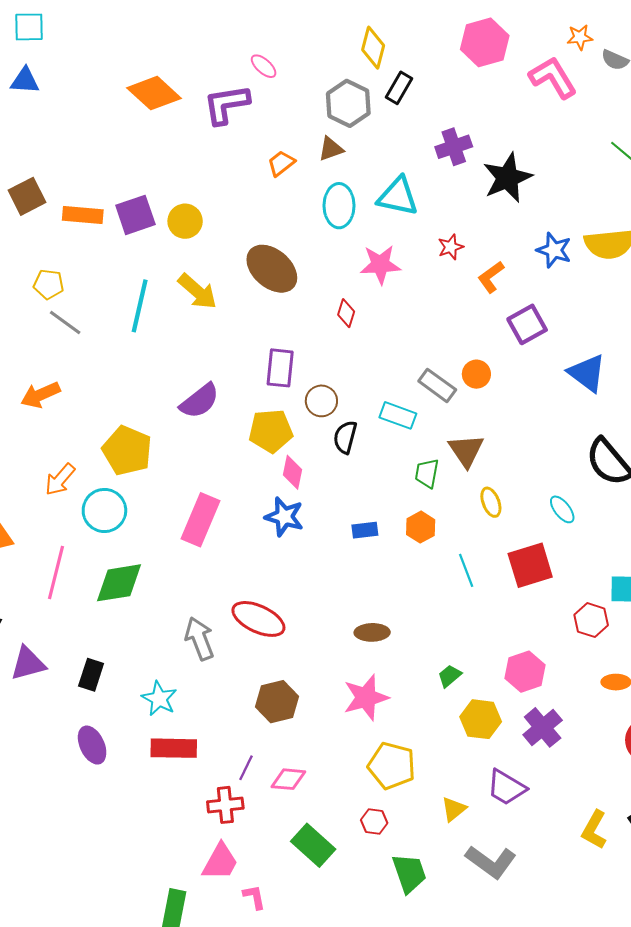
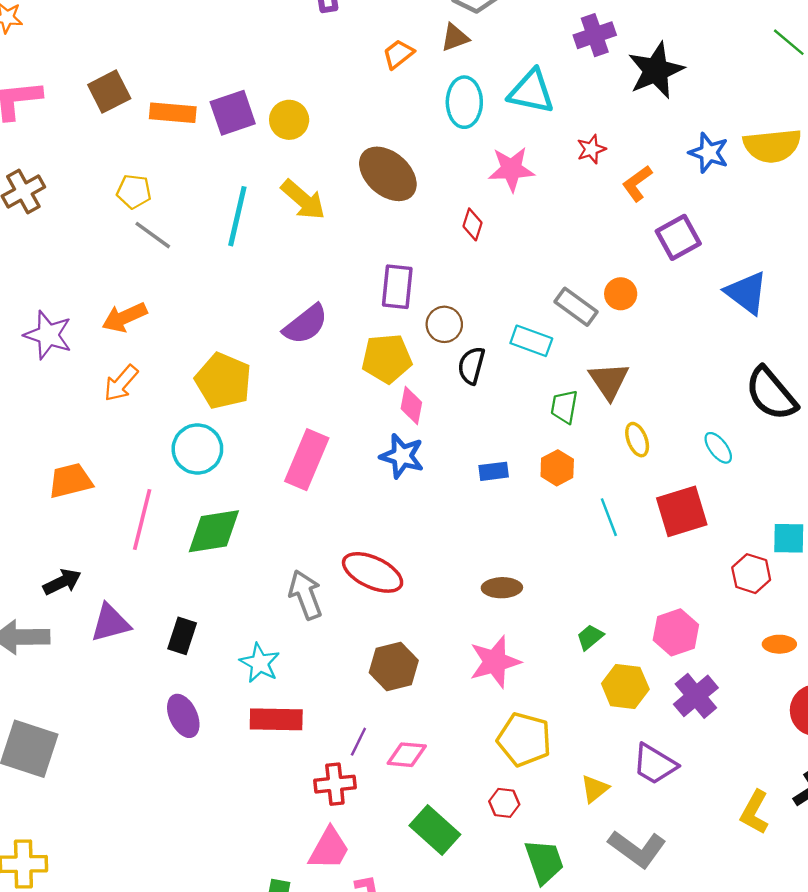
orange arrow: (60, 479) -> (121, 383), moved

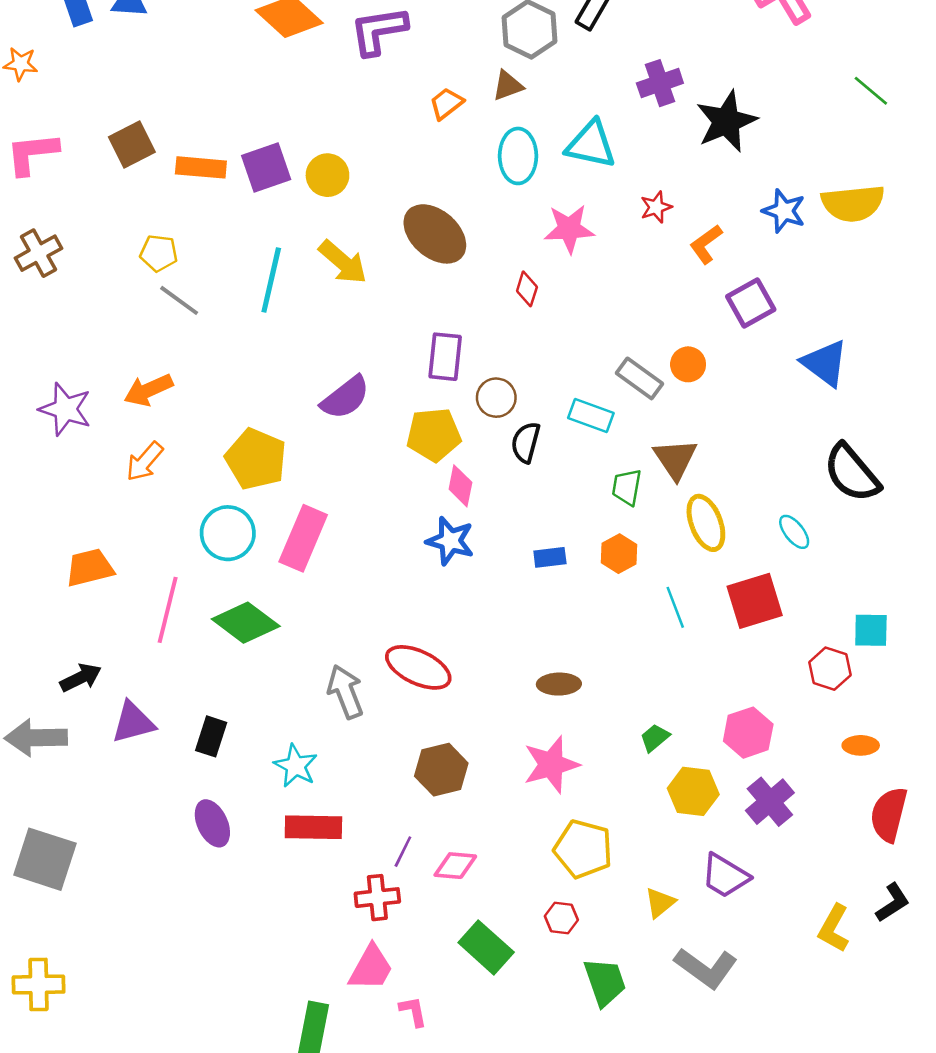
yellow ellipse: (637, 440) -> (706, 523), size x1.5
pink rectangle: (307, 460) -> (303, 538), moved
green diamond: (214, 531) -> (246, 623), turned 46

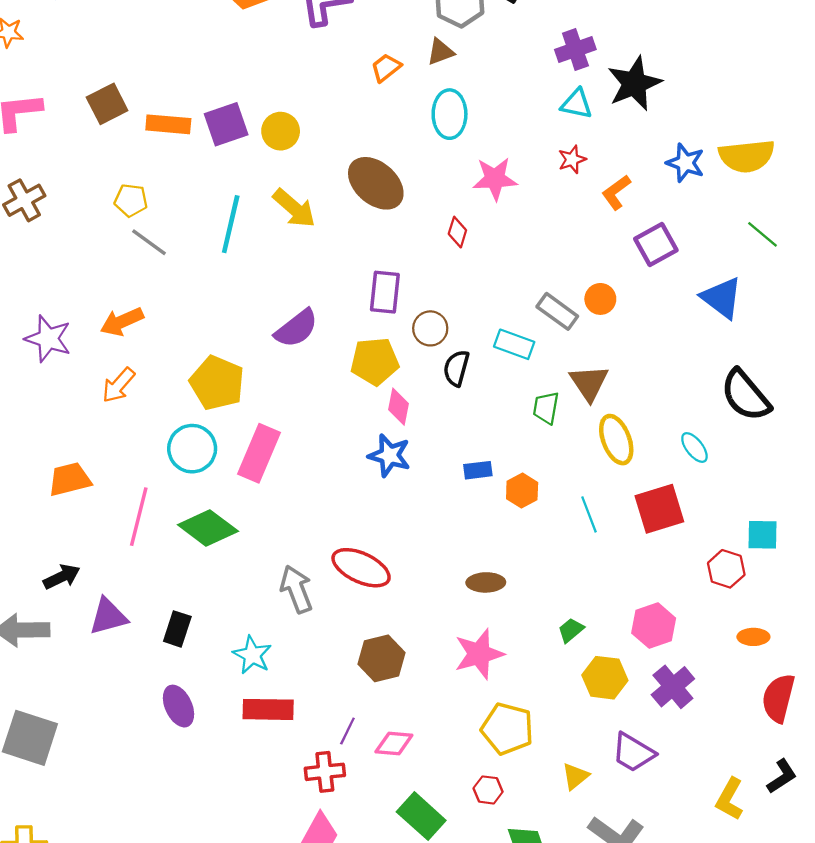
green line: (871, 91) -> (763, 234), moved
cyan triangle: (591, 144) -> (577, 104), moved, size x0.7
orange hexagon: (619, 554) -> (522, 491), moved

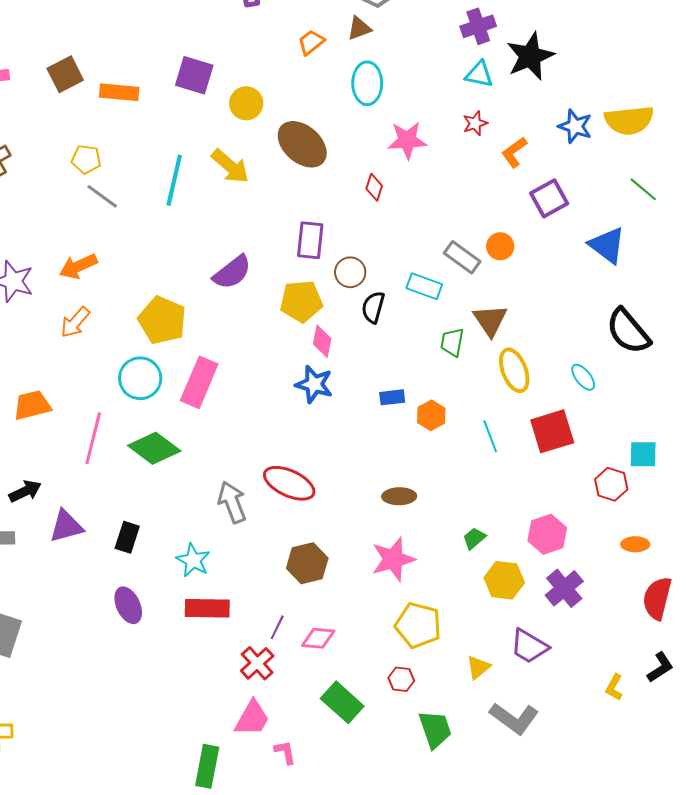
purple square: (226, 124) -> (194, 75), moved, turned 36
yellow circle: (281, 131) -> (246, 103), moved
red cross: (325, 772) -> (257, 663), turned -36
yellow L-shape: (730, 799) -> (614, 687), size x0.7

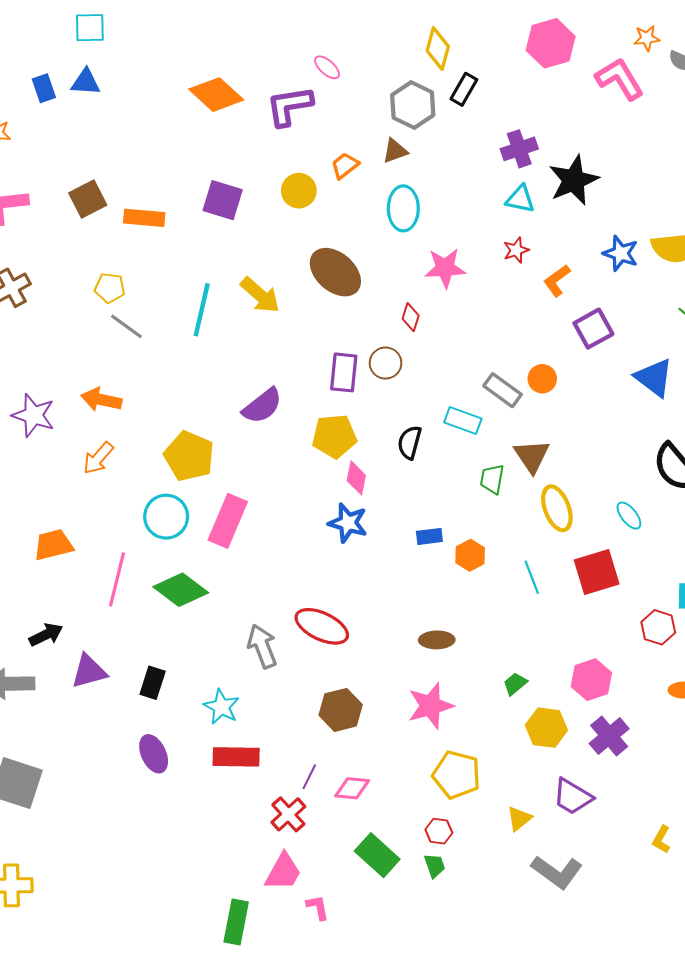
yellow circle: (246, 103) -> (299, 191), moved
orange arrow: (78, 266) -> (101, 400), turned 36
brown circle: (350, 272) -> (386, 363), moved
green trapezoid: (435, 729) -> (435, 866), moved, size x0.6

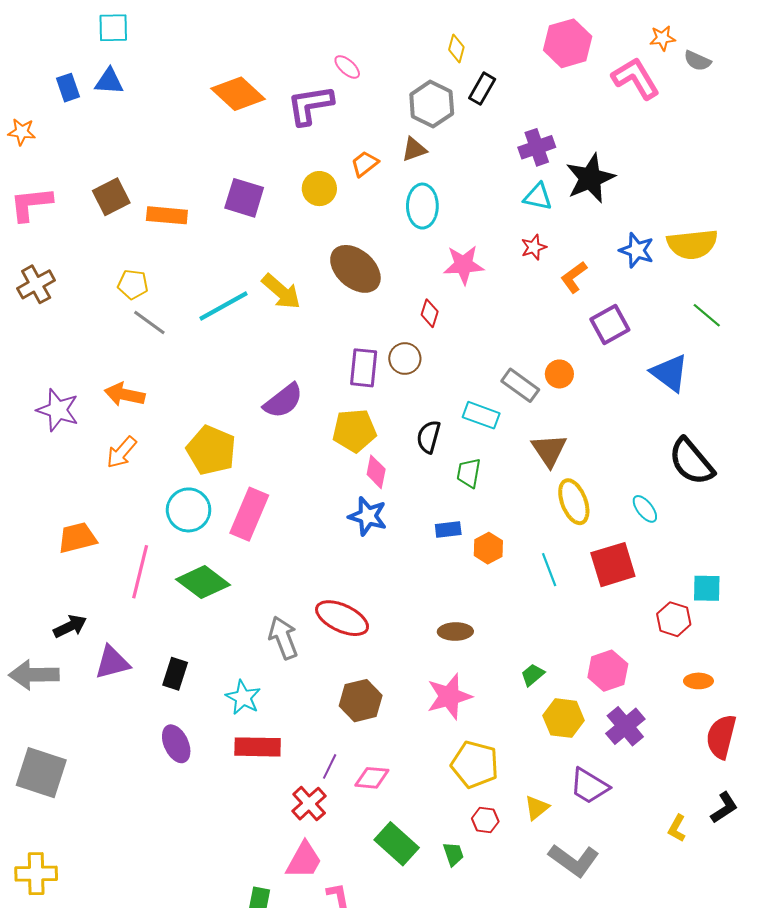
yellow diamond: (438, 49) -> (456, 48), size x0.7
cyan line: (202, 310) -> (224, 306), turned 48
green trapezoid: (492, 479) -> (469, 473), moved
red hexagon: (439, 831) -> (485, 820), moved

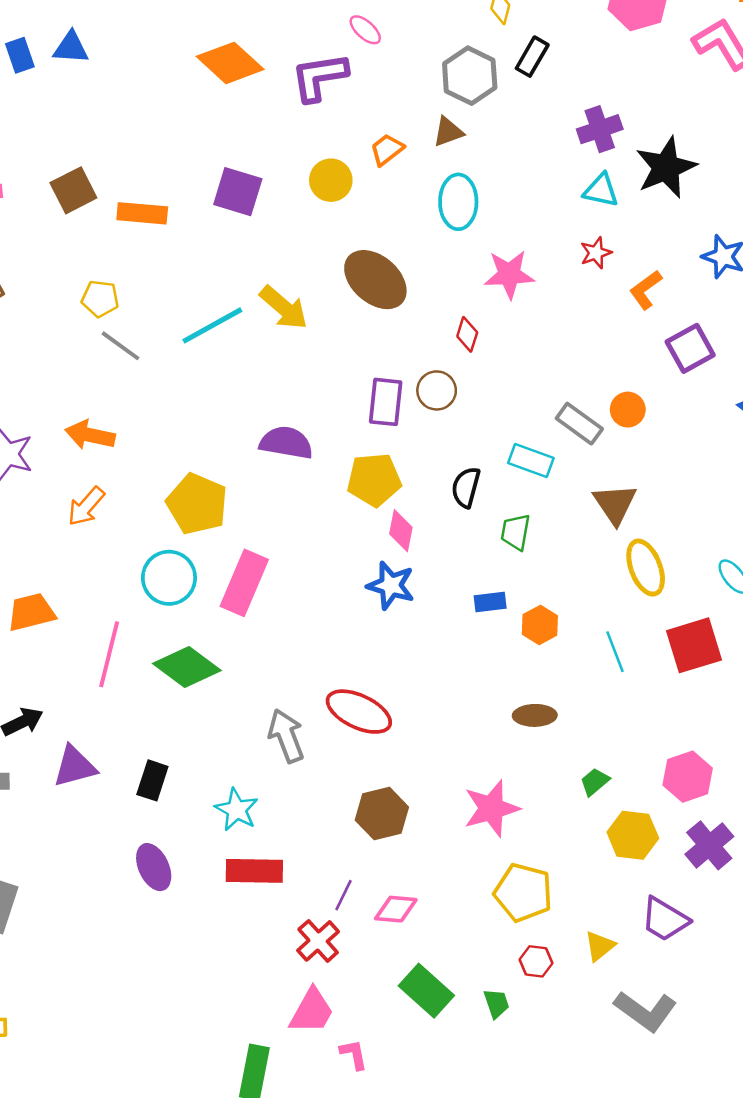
purple semicircle: (283, 401) -> (286, 443), turned -132
brown ellipse: (455, 632) -> (535, 715), moved

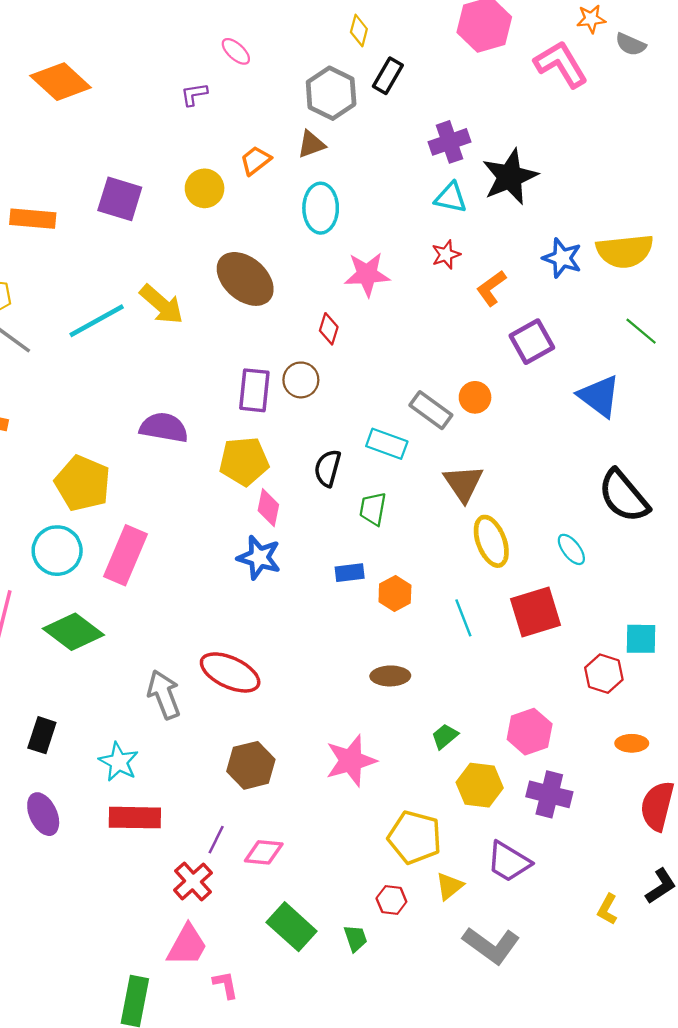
orange diamond: (230, 63) -> (61, 82), moved
purple L-shape: (319, 77) -> (194, 94), size x0.5
purple cross: (709, 845) -> (549, 794), turned -36
yellow pentagon: (523, 893) -> (415, 837), moved

